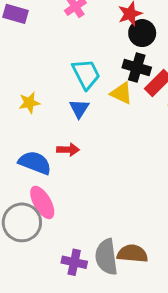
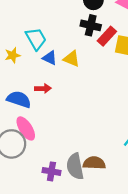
cyan trapezoid: (86, 74) -> (36, 39), moved
yellow triangle: (121, 93) -> (72, 59), moved
blue triangle: (79, 109) -> (50, 58), turned -35

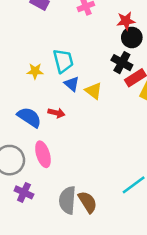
pink ellipse: (26, 128) -> (43, 154), moved
brown semicircle: (94, 163) -> (88, 202), turned 40
purple cross: (51, 171) -> (24, 192), moved

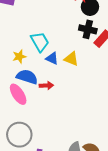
blue semicircle: (29, 117) -> (27, 77), moved
pink ellipse: (43, 154) -> (18, 94), moved

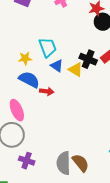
black cross: (88, 29) -> (88, 59), moved
pink ellipse: (18, 94) -> (17, 110), moved

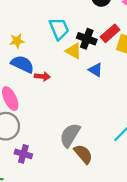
cyan trapezoid: (48, 47) -> (59, 29), moved
blue triangle: (57, 66) -> (96, 70), moved
gray semicircle: (64, 163) -> (70, 135), moved, turned 35

